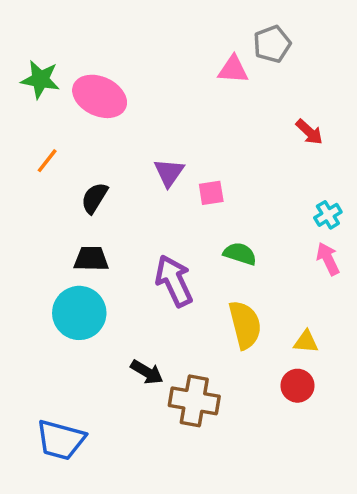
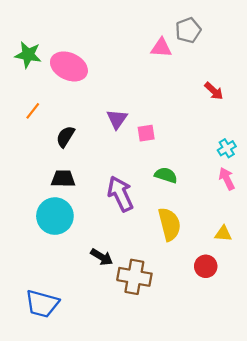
yellow triangle: (306, 342) -> (223, 234), moved

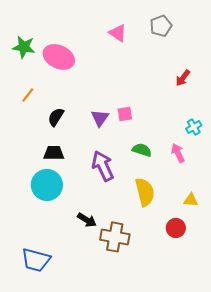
pink triangle: (161, 48) -> (118, 33), moved, turned 30
red arrow: (214, 91) -> (183, 78), turned 84
purple triangle: (117, 119) -> (100, 118), moved
pink arrow: (227, 179) -> (178, 153), moved

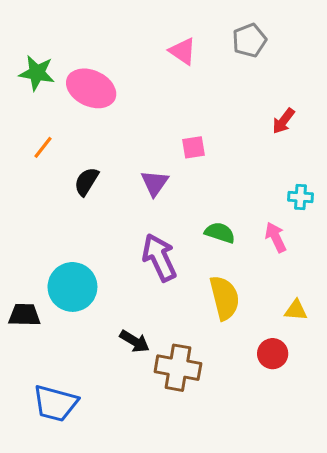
pink square: (125, 114) -> (193, 147), moved
cyan cross: (194, 127) -> (301, 197), turned 35
black trapezoid: (54, 153) -> (24, 315), moved

